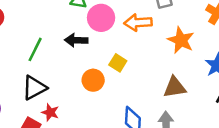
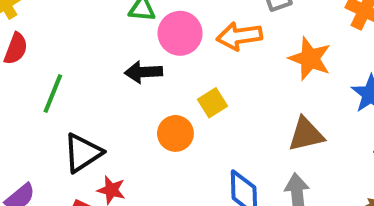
green line: (35, 49) -> (53, 93), moved
yellow square: (118, 63) -> (212, 103), turned 30

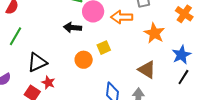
green line: (53, 93) -> (15, 36), moved
brown triangle: (306, 134) -> (147, 70), turned 36

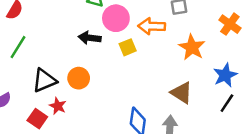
yellow square: (104, 48) -> (128, 47), moved
orange circle: (84, 60) -> (79, 78), moved

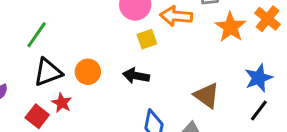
black arrow: (90, 38) -> (136, 76), moved
green line: (18, 47) -> (37, 35), moved
orange star: (192, 47) -> (230, 27), moved

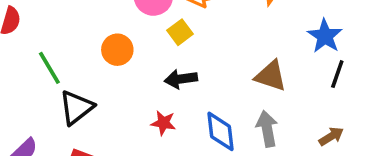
green line: (37, 35) -> (49, 68), turned -48
orange circle: (88, 72) -> (117, 50), moved
red star: (62, 103) -> (163, 123), moved

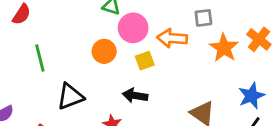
orange circle: (117, 50) -> (104, 51), moved
black triangle: (76, 108) -> (70, 97), moved

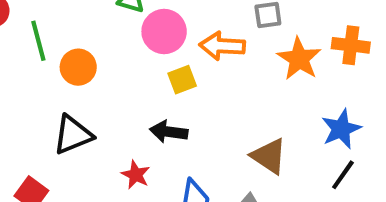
orange cross: (259, 39) -> (351, 45), turned -30
orange circle: (104, 51) -> (78, 67), moved
green line: (40, 58) -> (38, 41), moved

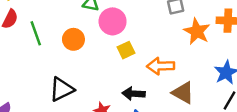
orange arrow: (222, 46) -> (161, 66), moved
orange circle: (78, 67) -> (73, 39), moved
black arrow: (169, 132) -> (134, 94), moved

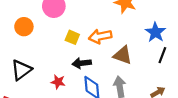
yellow square: (126, 50) -> (72, 37), moved, turned -32

